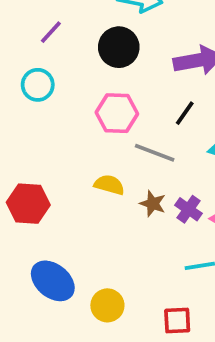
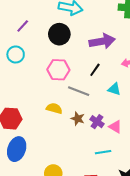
blue ellipse: (53, 281) -> (17, 149), moved, turned 70

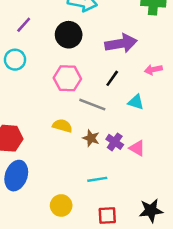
cyan line: (103, 152) -> (97, 179), moved

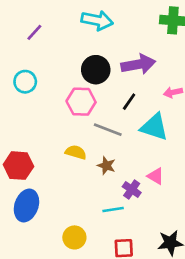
purple line: (24, 25) -> (34, 32), moved
black circle: (69, 35) -> (96, 70), moved
cyan triangle: (136, 102) -> (154, 127), size x1.6
purple cross: (115, 142) -> (132, 190), moved

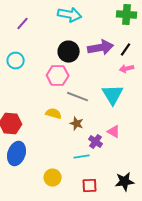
black line: (129, 102) -> (126, 50), moved
cyan triangle: (154, 127) -> (113, 95), turned 40

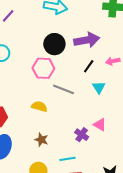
black line: (126, 50) -> (89, 66), moved
cyan triangle: (113, 95) -> (99, 87), size x0.6
brown star: (77, 124) -> (41, 140), moved
cyan line: (82, 157) -> (68, 159), moved

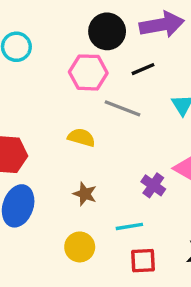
black line: (89, 66) -> (143, 69), moved, turned 32

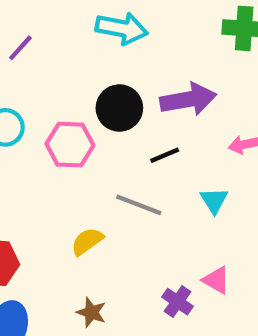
pink hexagon: (88, 72) -> (70, 145), moved
yellow semicircle: (81, 137) -> (87, 241), turned -52

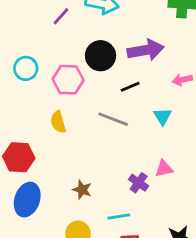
purple line: (20, 48) -> (61, 16), moved
yellow semicircle: (87, 241) -> (58, 122), moved, turned -70
pink triangle: (216, 280) -> (164, 169), turned -42

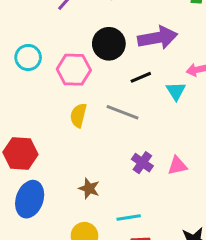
cyan triangle: (163, 116) -> (176, 91), moved
yellow semicircle: (58, 122) -> (78, 115), moved, turned 30
purple cross: (139, 183) -> (142, 163), moved

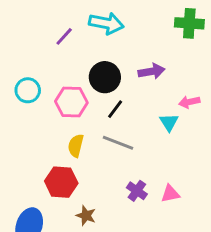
purple arrow: (158, 38) -> (151, 71), size x0.7
black line: (141, 77) -> (115, 109), moved, turned -30
red hexagon: (20, 153) -> (61, 182), moved

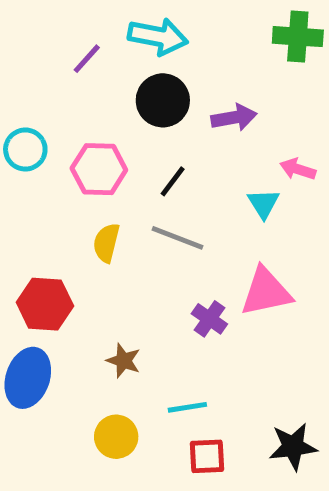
black circle: (105, 77) -> (163, 100), moved
pink arrow: (189, 102) -> (298, 169), turned 30
red hexagon: (61, 182) -> (45, 304), moved
pink triangle: (170, 194) -> (266, 292), moved, size x1.6

